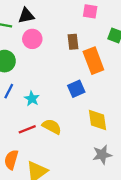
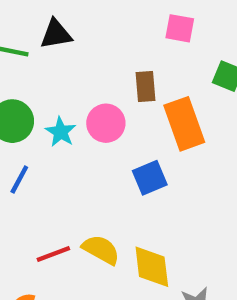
pink circle: (32, 39) -> (106, 123), moved
cyan star: (32, 99) -> (61, 132), moved
yellow diamond: (97, 120) -> (152, 267), moved

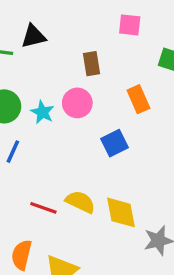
brown rectangle: (146, 87) -> (91, 64), moved
orange rectangle: (184, 124) -> (138, 99), size x0.7
red line: (53, 254) -> (43, 208), turned 44

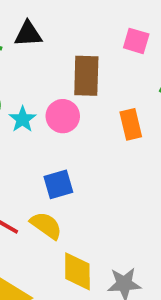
brown rectangle: (91, 64) -> (86, 76), size x1.5
blue square: (115, 143) -> (58, 184), moved
yellow diamond: (121, 212) -> (77, 271), moved

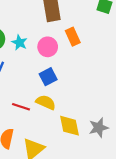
pink circle: (63, 116) -> (48, 47), moved
orange rectangle: (131, 124) -> (73, 37), moved

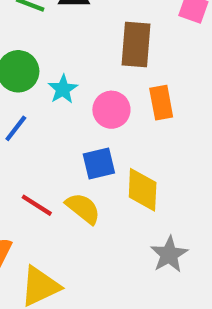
yellow diamond: (70, 126) -> (143, 190), moved
gray star: (99, 128) -> (169, 254), moved, turned -30

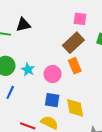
brown rectangle: (136, 45) -> (73, 43), moved, turned 55
blue square: (99, 163) -> (52, 100), turned 35

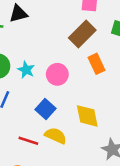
orange rectangle: (75, 66) -> (97, 64), moved
blue square: (52, 100) -> (46, 109), moved, turned 35

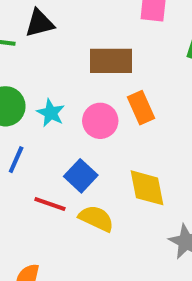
brown rectangle: (82, 34) -> (111, 61), moved, turned 44
orange rectangle: (97, 64) -> (141, 108), moved
red line: (28, 141) -> (50, 204), moved

